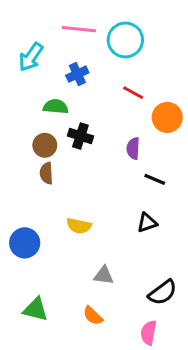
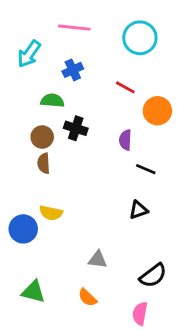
cyan circle: (125, 40) -> (140, 38), moved
yellow semicircle: (79, 226) -> (51, 213), moved

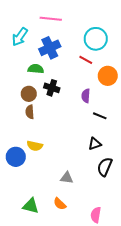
cyan circle: (140, 38) -> (96, 39), moved
blue cross: (73, 70) -> (50, 48), size x1.5
black semicircle: (153, 276) -> (105, 167), moved, turned 150
green triangle: (33, 292) -> (31, 206), moved

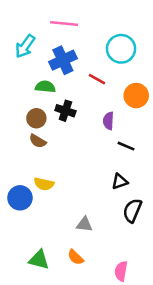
red line: (86, 60) -> (97, 79), moved
brown semicircle: (30, 112) -> (38, 141), turned -56

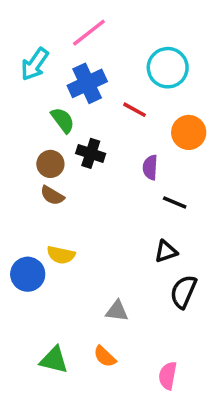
pink line: (64, 24) -> (89, 33), turned -44
green semicircle: (45, 87) -> (63, 120), turned 48

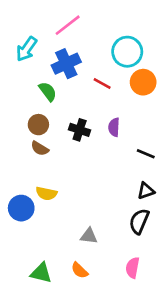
orange circle: (189, 132) -> (143, 82), moved
black cross: (91, 153) -> (80, 130), moved
black line: (175, 202) -> (146, 154), moved
black triangle: (166, 251) -> (146, 191), moved
pink semicircle: (168, 376) -> (133, 268), moved

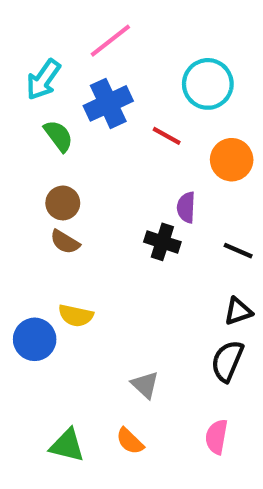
orange circle: (143, 82) -> (232, 160), moved
green semicircle: (48, 91) -> (58, 136), moved
black cross: (80, 130) -> (162, 242), moved
gray triangle: (89, 236) -> (145, 385), turned 36

